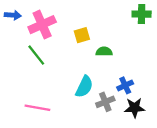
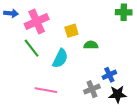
cyan semicircle: (84, 87) -> (60, 58), moved
pink line: (37, 108) -> (46, 90), moved

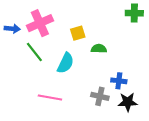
blue arrow: (11, 13) -> (12, 29), moved
blue cross: (109, 75) -> (119, 81), turned 32
gray cross: (92, 89) -> (100, 96), turned 35

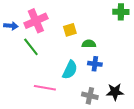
cyan semicircle: (65, 63) -> (70, 70), moved
blue cross: (119, 81) -> (95, 64), moved
gray cross: (100, 96) -> (90, 96), moved

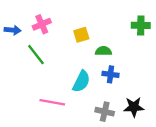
green cross: (121, 12) -> (141, 25), moved
pink cross: (36, 21) -> (42, 24), size x0.7

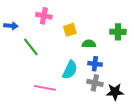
pink cross: (42, 24) -> (44, 16), moved, turned 35
green cross: (141, 25) -> (118, 32), moved
gray cross: (105, 112) -> (95, 83), moved

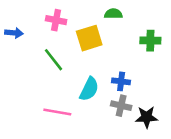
yellow square: (70, 30) -> (89, 38), size x1.5
green semicircle: (89, 44) -> (113, 14), moved
green line: (31, 47) -> (53, 60), moved

